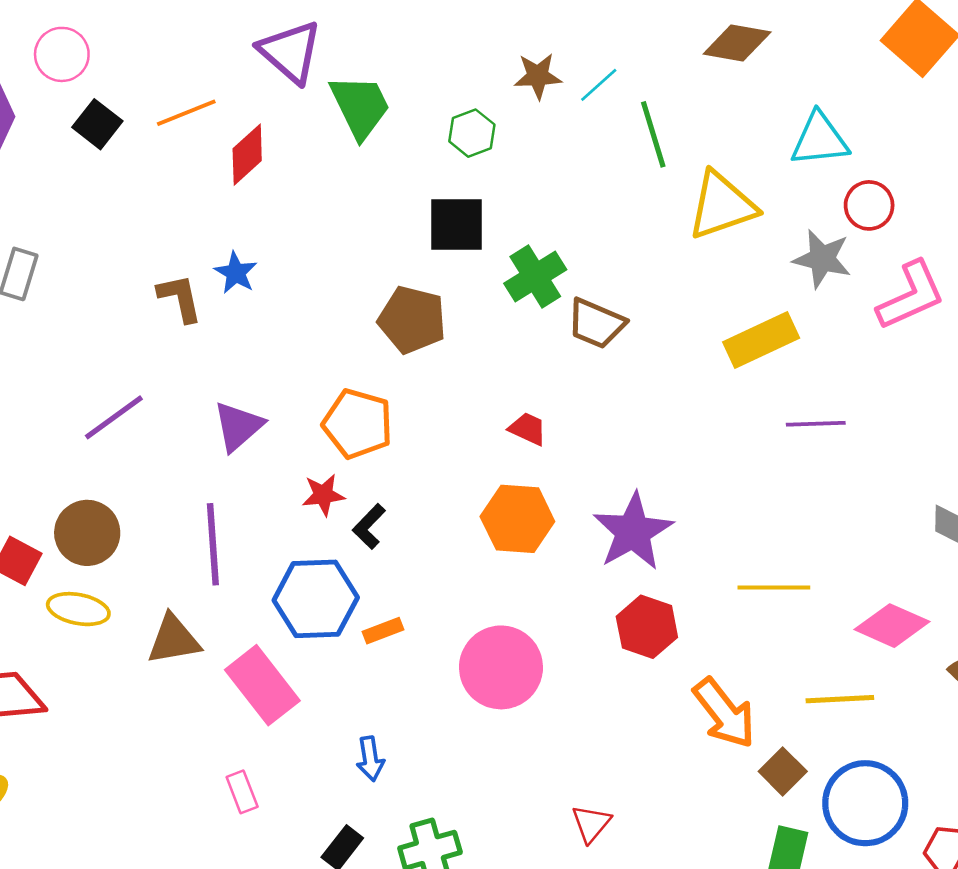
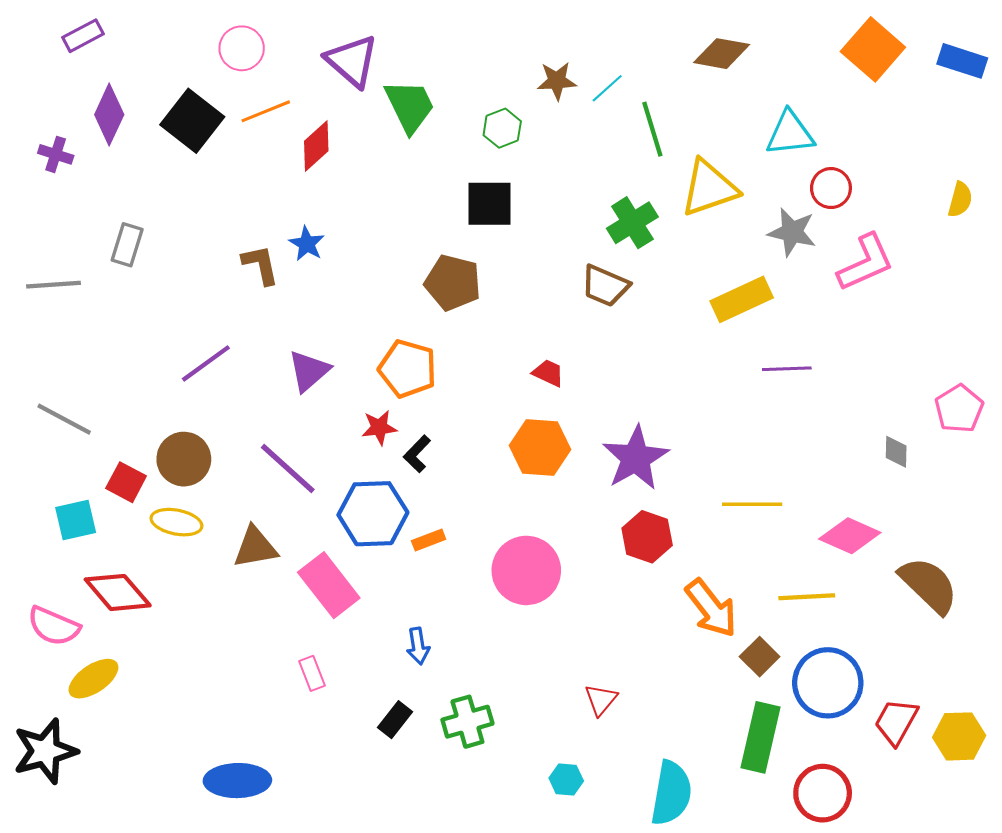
pink circle: (62, 54) -> (242, 48), moved
black square: (97, 124) -> (192, 121), size x1.5
green cross: (535, 277) -> (632, 223), moved
purple line: (213, 544) -> (288, 469), turned -44

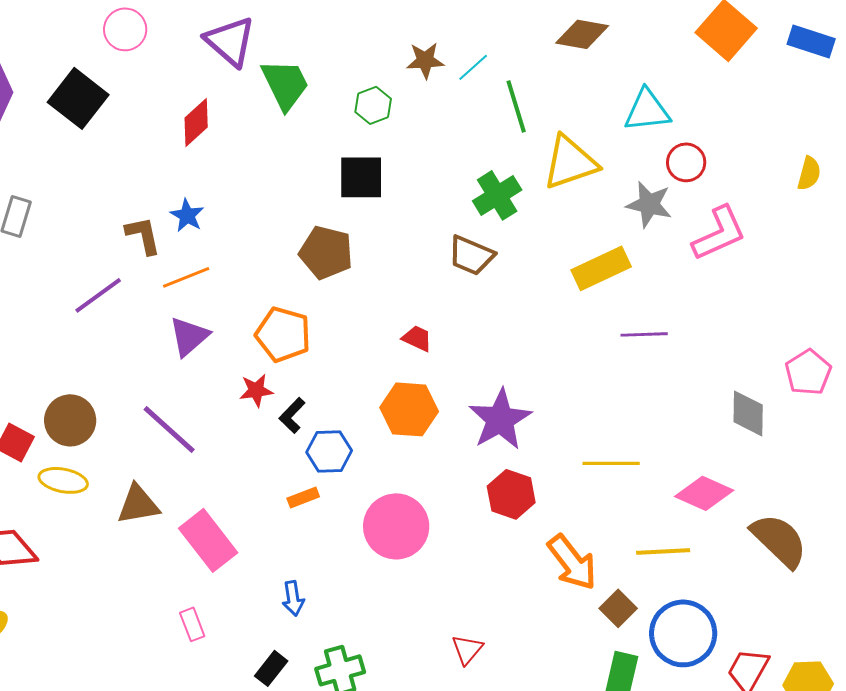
orange line: (266, 111) -> (186, 277), moved
purple line: (206, 363) -> (98, 295), moved
gray diamond: (896, 452) -> (748, 413), size x1.5
blue hexagon: (373, 514) -> (329, 451), moved, size x0.7

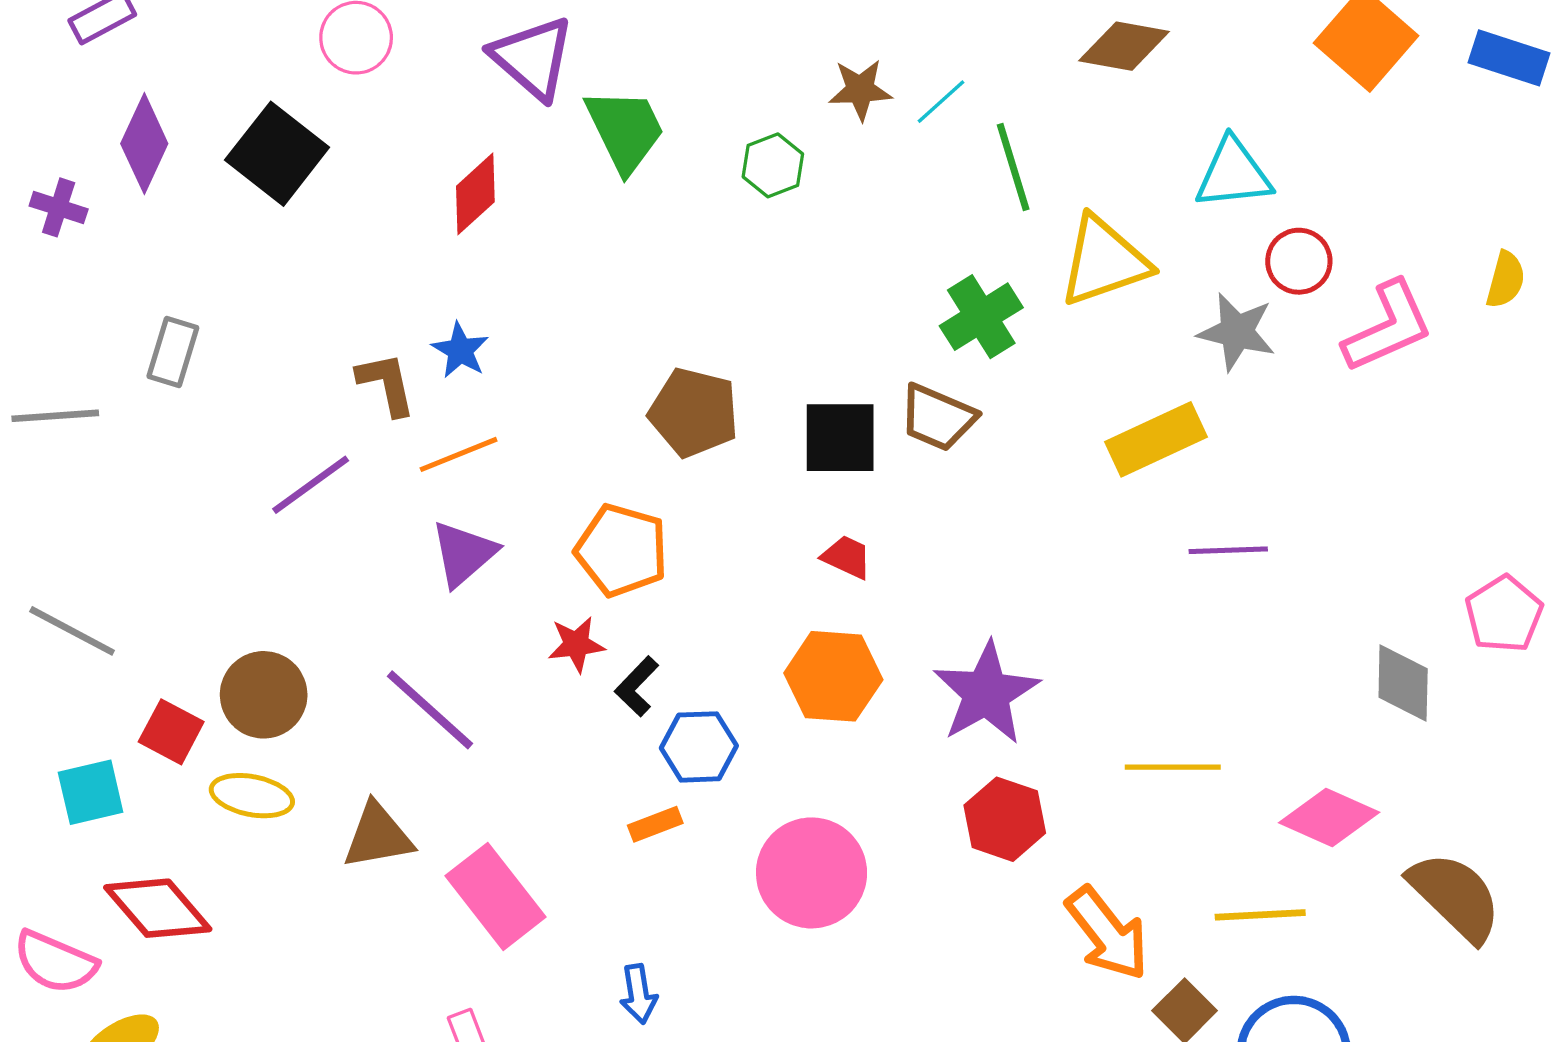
black square: (361, 177) -> (840, 438), moved
pink L-shape: (719, 233) -> (1388, 327), moved

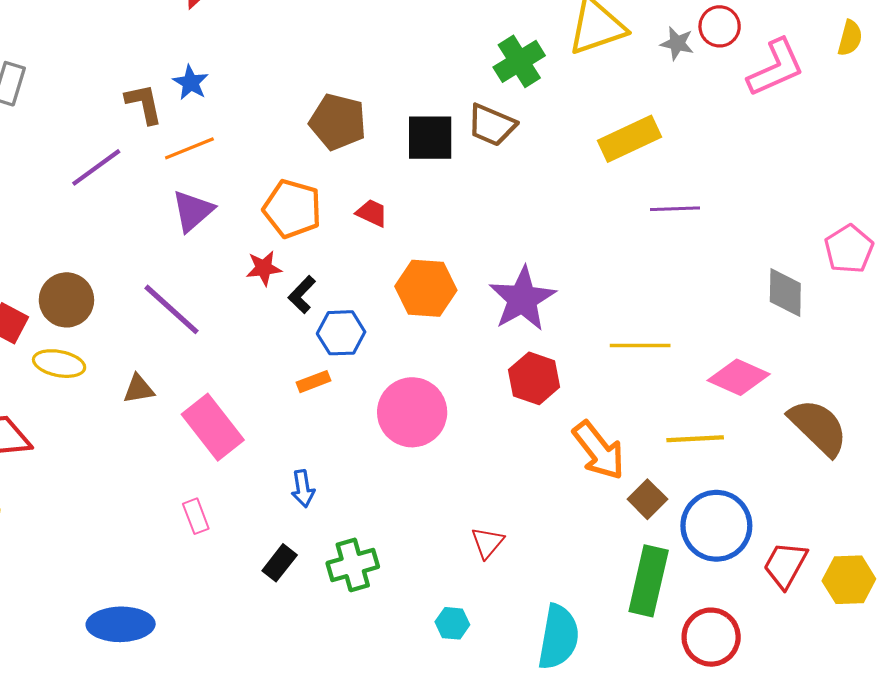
gray star: (1237, 332) -> (677, 43), moved, size x0.7
red trapezoid: (847, 557) -> (372, 213), moved
brown triangle: (378, 836) -> (139, 389), size x0.7

